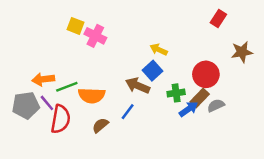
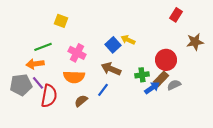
pink cross: (95, 36) -> (77, 53), moved
blue square: (152, 71) -> (113, 45), moved
green line: (67, 87) -> (43, 47), moved

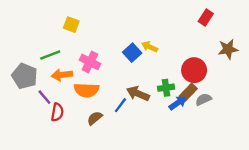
orange arrow: (35, 64) -> (62, 75), moved
brown arrow: (111, 69) -> (138, 94), moved
gray pentagon: (21, 85) -> (25, 76), moved, turned 30
red semicircle: (49, 96) -> (57, 112), size x0.7

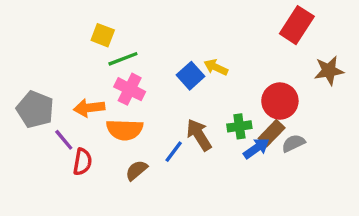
red rectangle: (206, 18) -> (297, 25), size x1.5
green line: (50, 55) -> (123, 59), moved
brown arrow: (138, 94) -> (199, 135), turned 35

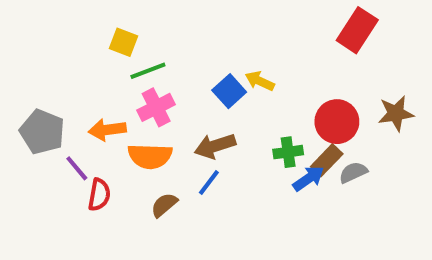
brown star: (329, 71) -> (396, 113), moved
pink cross: (130, 89) -> (156, 107), turned 36
brown arrow: (199, 135) -> (215, 146), moved, turned -76

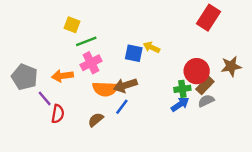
blue square: (229, 91) -> (134, 53), turned -36
green cross: (288, 152) -> (182, 89), moved
orange semicircle: (150, 156) -> (105, 89), moved
brown rectangle: (327, 160) -> (205, 85), moved

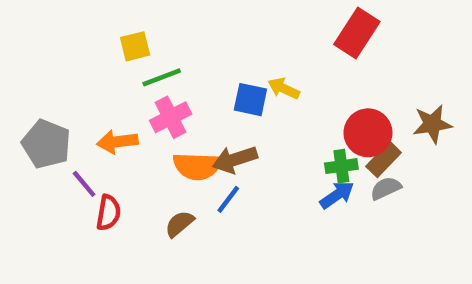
red rectangle: (209, 18) -> (357, 33), moved
yellow square: (72, 25) -> (135, 46), turned -35

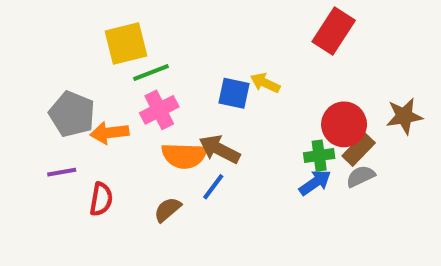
yellow square: (135, 46) -> (126, 43), size x1.5
gray pentagon: (46, 144) -> (72, 114), moved
brown arrow: (235, 159) -> (219, 149), turned 45
purple line: (84, 184) -> (62, 172), moved, turned -60

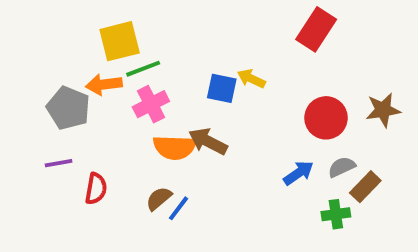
orange arrow: (109, 133) -> (104, 84), moved
brown rectangle: (359, 149) -> (365, 187), moved
green cross: (319, 156) -> (336, 214), moved
blue line: (213, 187) -> (179, 208), moved

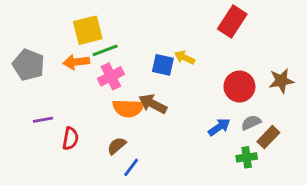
gray pentagon: (68, 108) -> (29, 65), moved
blue line: (179, 208) -> (131, 167), moved

